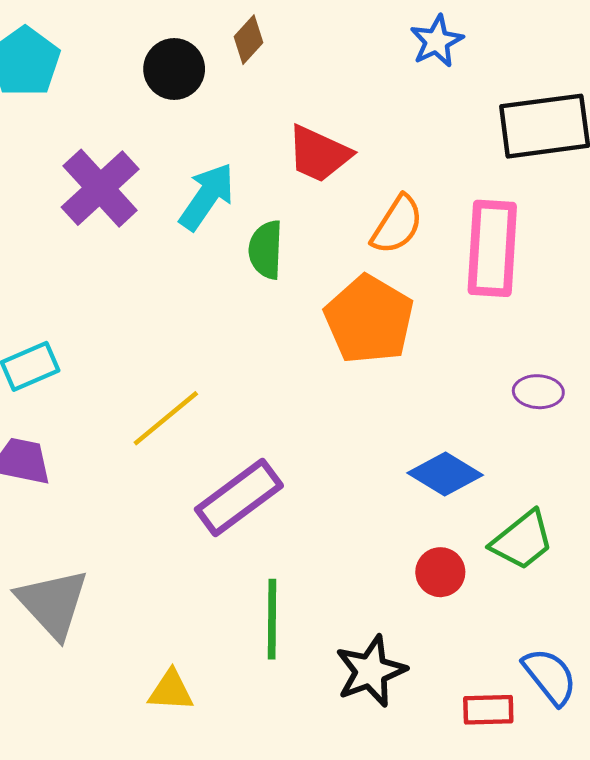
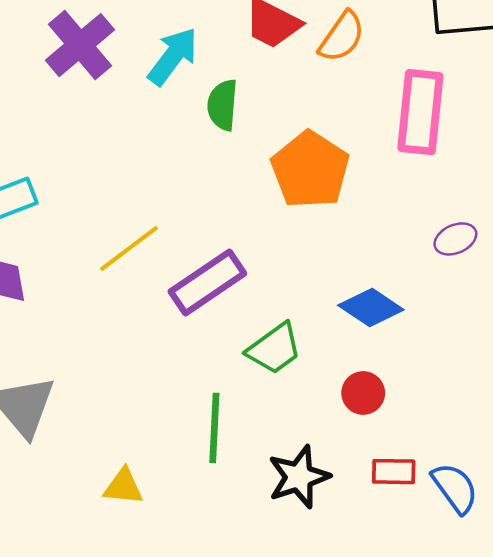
orange semicircle: (397, 225) -> (342, 37), moved
purple ellipse: (538, 392) -> (455, 239), turned -30
purple rectangle: (239, 497) -> (207, 283), moved
green trapezoid: (522, 540) -> (274, 349), moved
red rectangle: (488, 710) -> (394, 472), moved

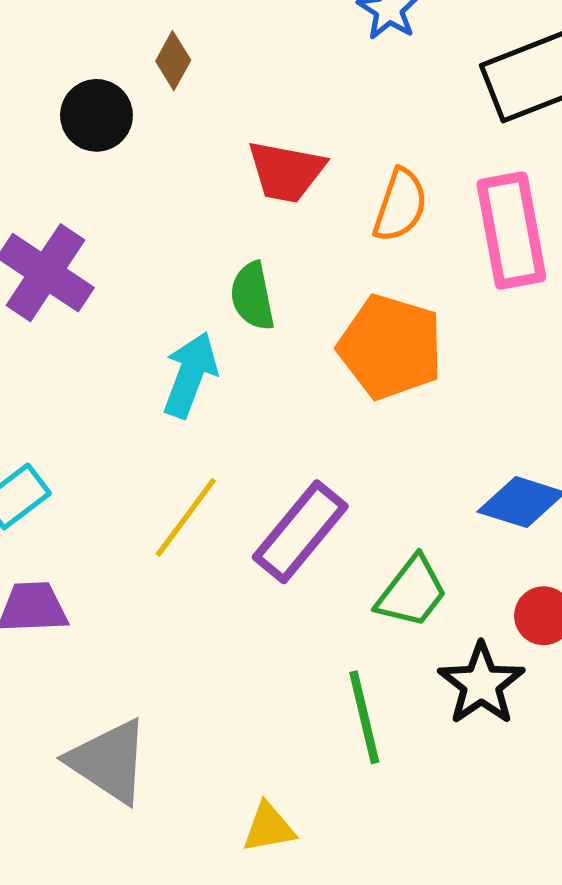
orange semicircle: (342, 37) -> (400, 205), moved
cyan arrow: (173, 56) -> (190, 375), moved
black star: (299, 477) -> (481, 684), moved

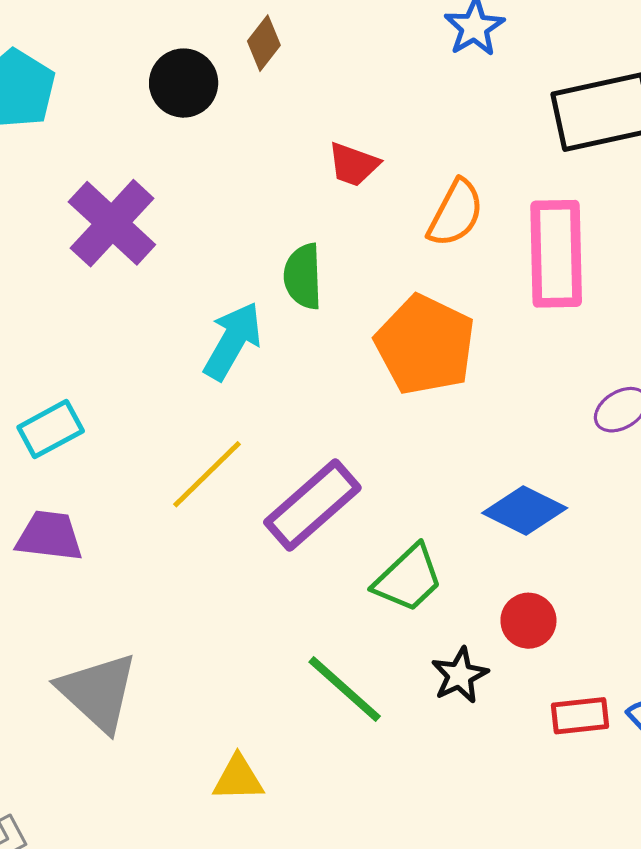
red trapezoid: (286, 172) -> (353, 164), size x0.7
black star: (481, 684) -> (460, 675), size x0.7
green line: (364, 717) -> (345, 689), turned -44

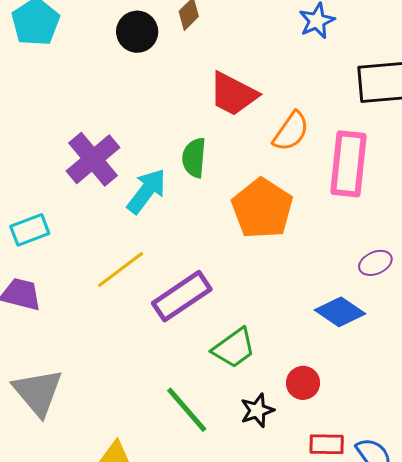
red trapezoid: (353, 164) -> (233, 94), size x1.6
purple cross: (112, 223) -> (93, 159), moved
blue diamond: (525, 510) -> (340, 312), moved

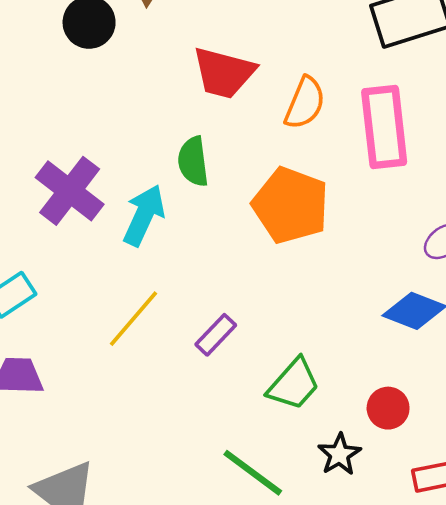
purple rectangle: (182, 296) -> (216, 335), size x0.6

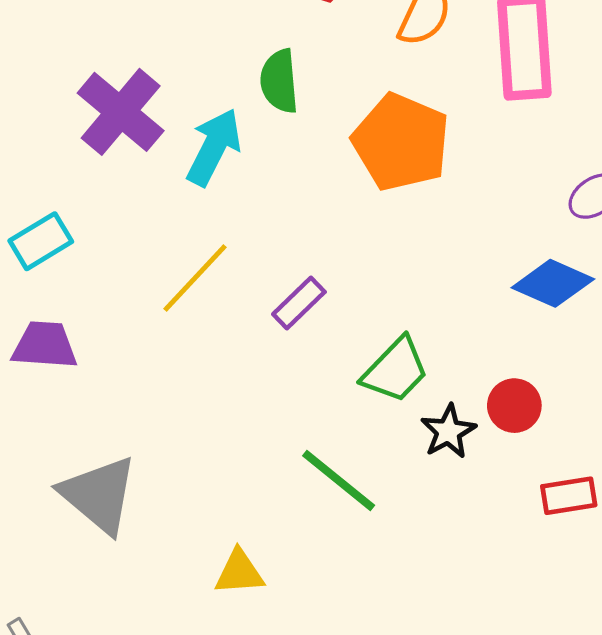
black star: (339, 454) -> (448, 431), moved

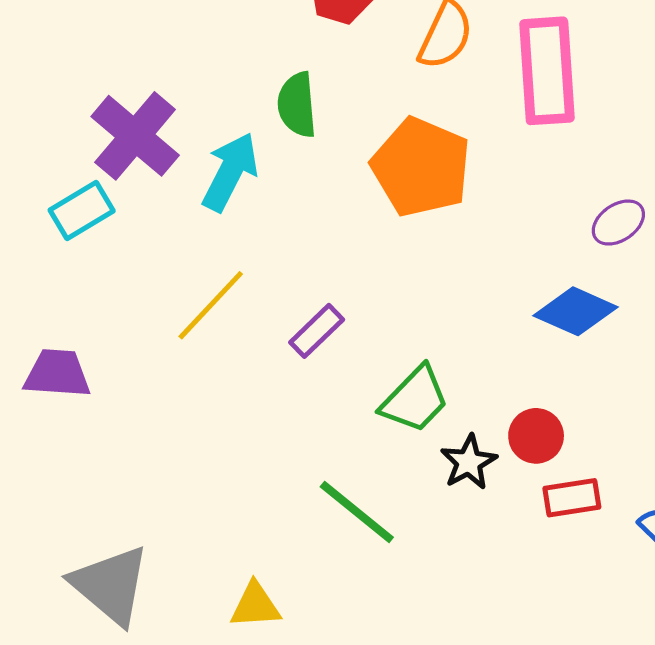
cyan rectangle: (41, 241) -> (82, 210), moved
gray triangle: (99, 495) -> (110, 585), moved
red rectangle: (569, 496) -> (572, 498), moved

